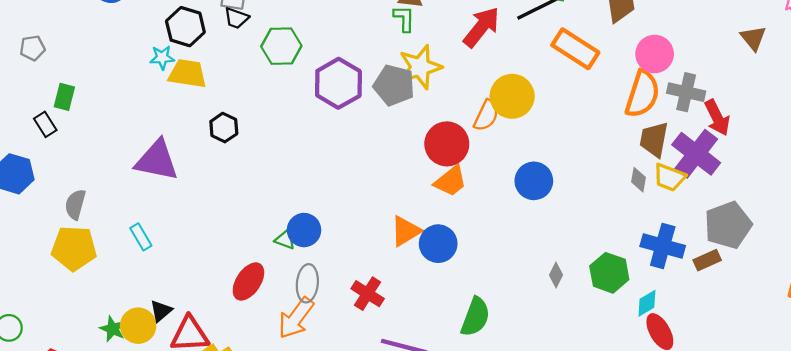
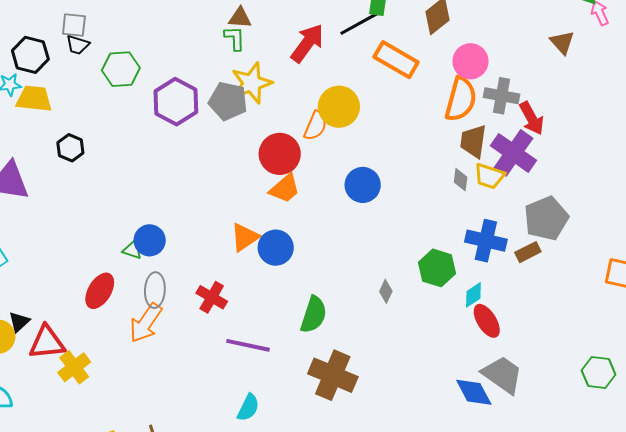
gray diamond: (556, 275) -> (386, 291), moved

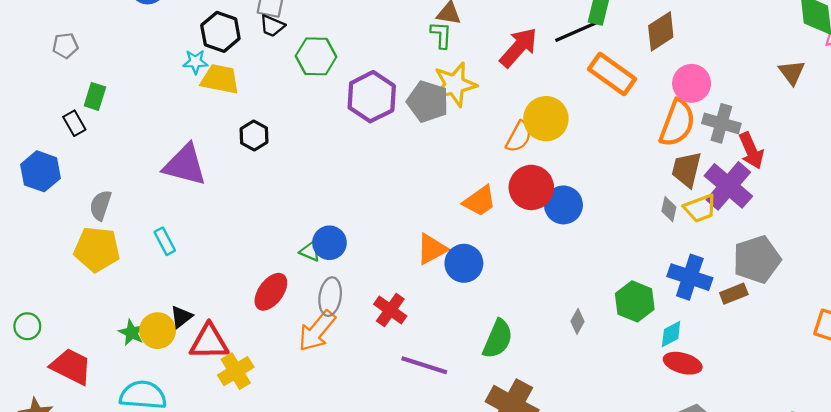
red circle: (280, 154) -> (531, 187), moved
yellow trapezoid: (489, 176) -> (700, 208), turned -44
red ellipse: (487, 321) -> (683, 363), turned -48

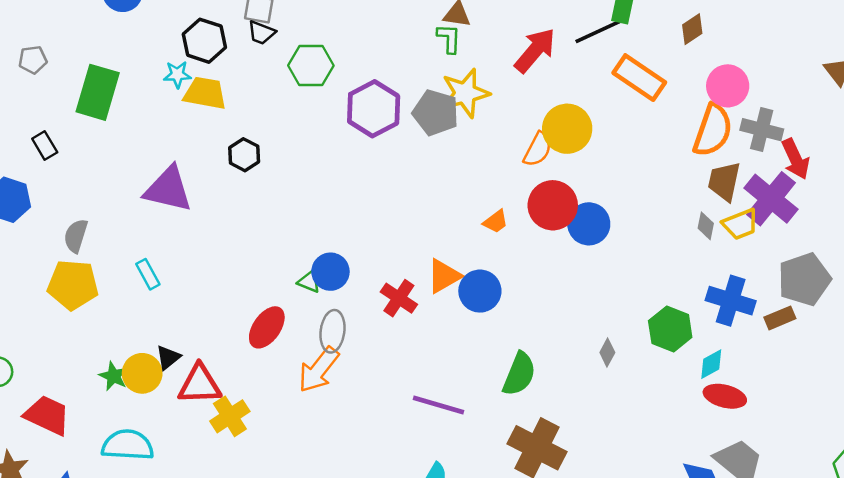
brown diamond: (661, 31) -> (692, 29), size x0.7
green rectangle: (95, 96) -> (98, 92), moved, size x1.8
orange trapezoid: (480, 201) -> (496, 222), size x0.7
red cross: (390, 310) -> (399, 298), moved

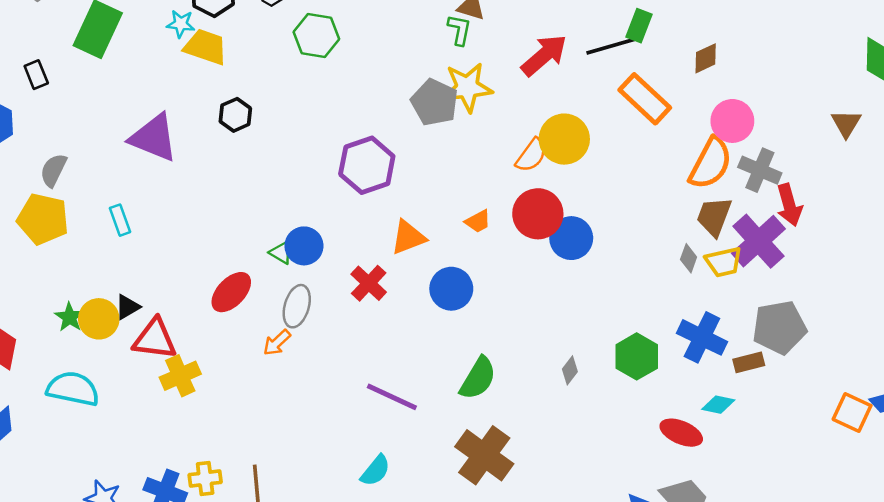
purple hexagon: (374, 109) -> (367, 165), moved
orange triangle: (444, 276) -> (408, 237), moved
cyan diamond: (711, 364) -> (718, 405), moved, turned 32
orange arrow: (319, 370) -> (277, 343), size x0.6

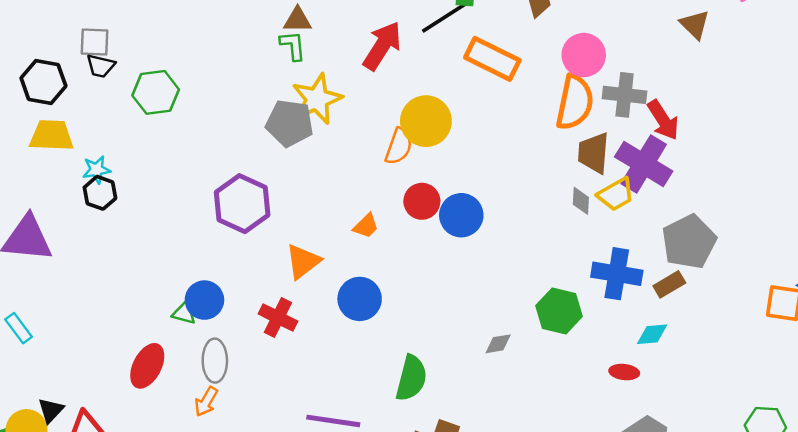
cyan star: (181, 24) -> (96, 170), moved
red circle: (538, 214) -> (422, 201), size x0.7
gray diamond: (570, 370) -> (498, 344), turned 60
red ellipse: (681, 433) -> (624, 372), size x0.7

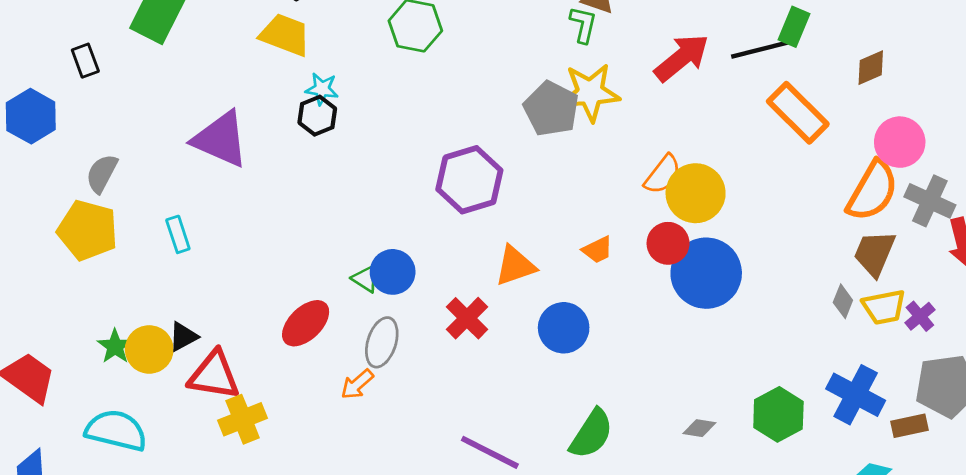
yellow circle: (426, 121) -> (696, 193), moved
purple cross: (644, 164) -> (920, 316), moved, size x0.5
blue circle: (461, 215) -> (706, 273), size x1.4

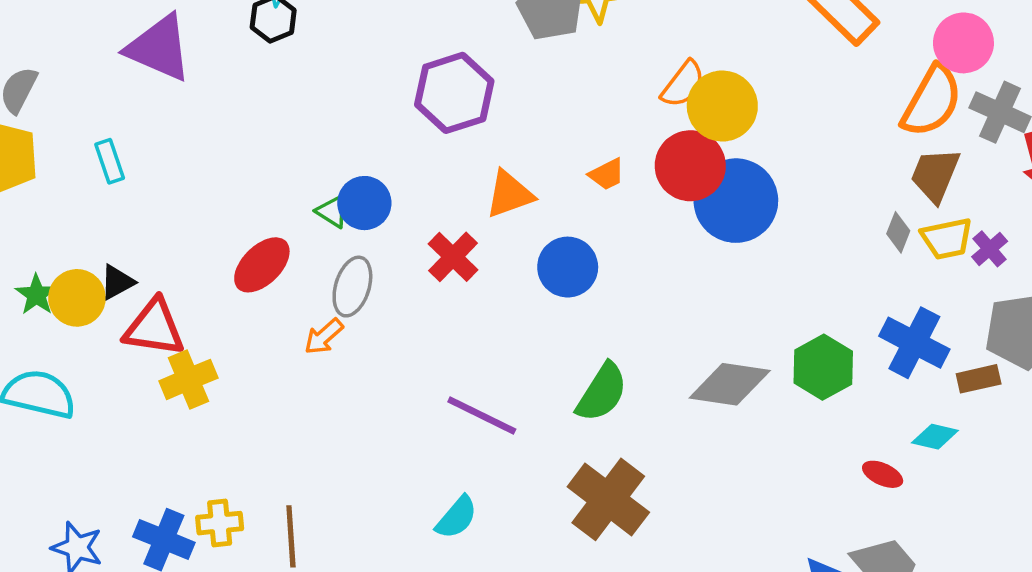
red circle: (668, 243) -> (690, 166), size x1.4
gray diamond: (699, 428) -> (730, 384), size x2.0

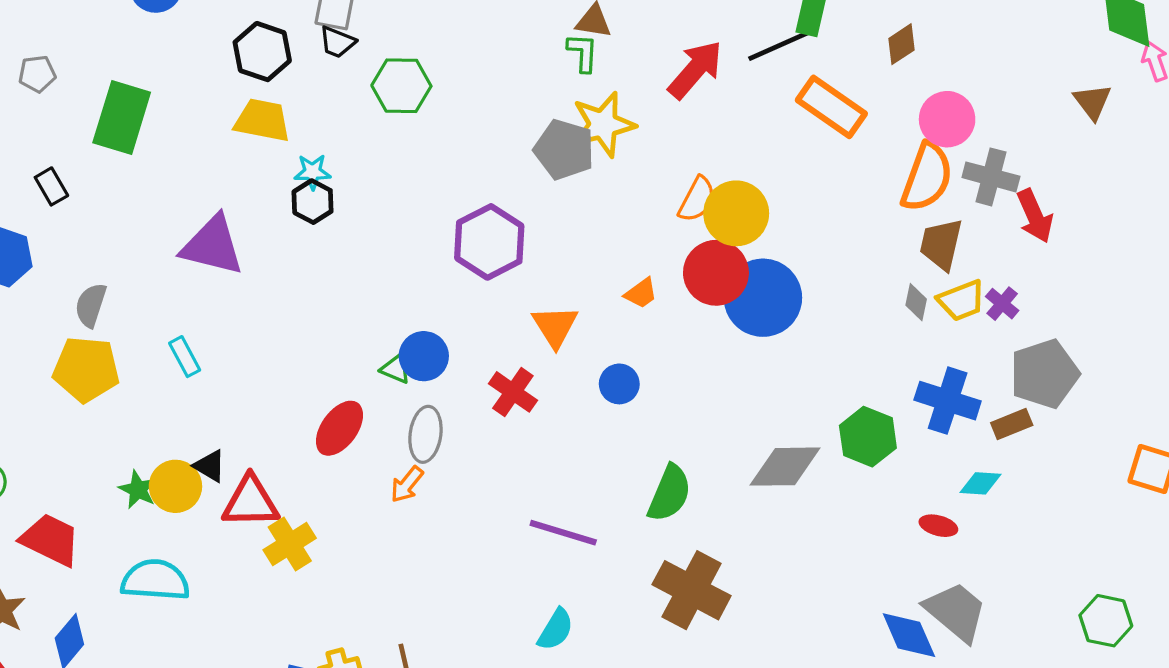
orange triangle: (509, 194) -> (555, 326), turned -33
blue circle: (568, 267) -> (619, 384), size x0.7
black triangle: (117, 282) -> (210, 466), turned -51

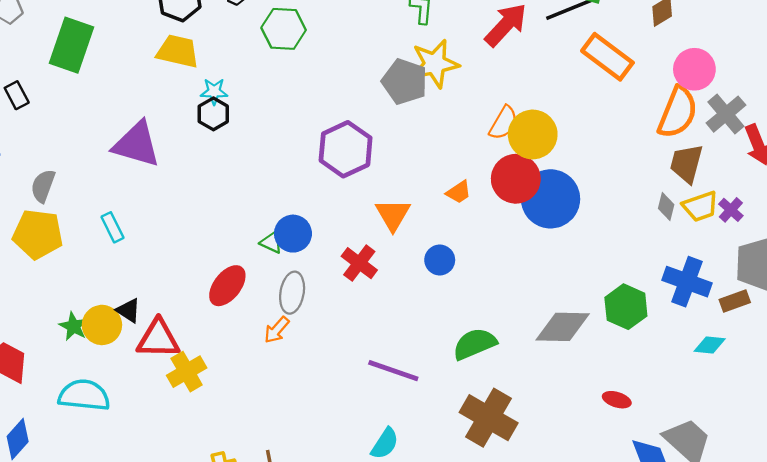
gray cross: (991, 177) -> (726, 114), turned 33
green semicircle: (669, 493) -> (475, 344), turned -138
red ellipse: (938, 526) -> (617, 400), moved

